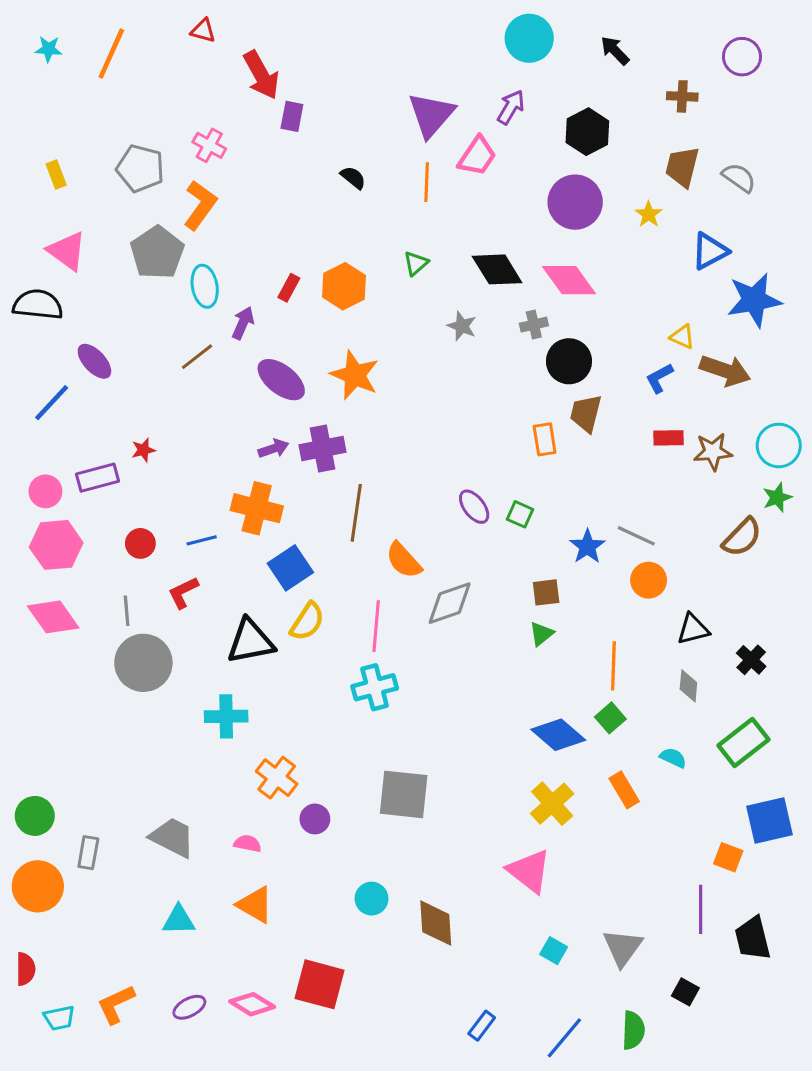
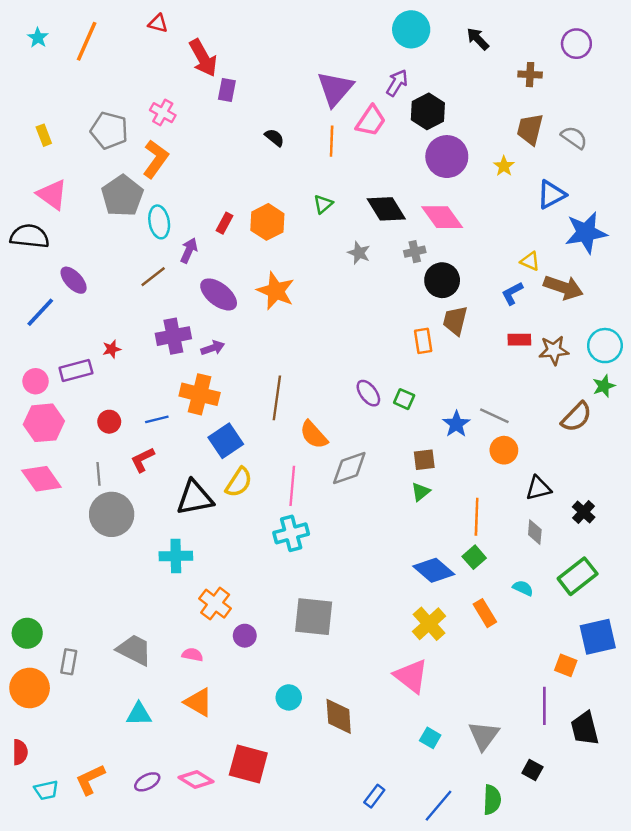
cyan star: (49, 49) -> (38, 38), turned 30
black hexagon: (587, 132) -> (428, 111), moved
purple cross: (323, 449) -> (173, 336), moved

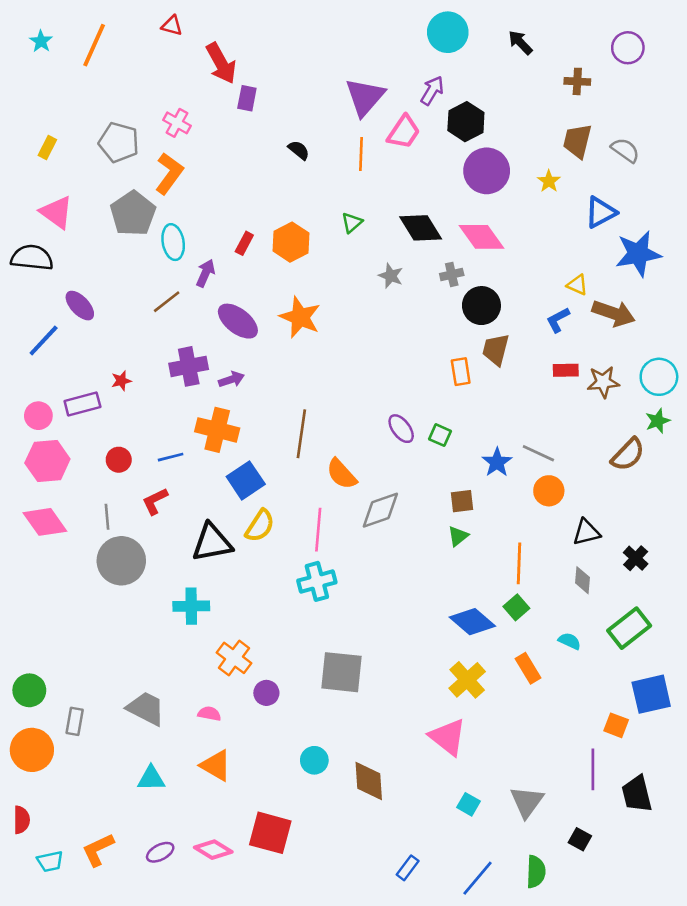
yellow rectangle: (44, 135) -> (47, 147), turned 48

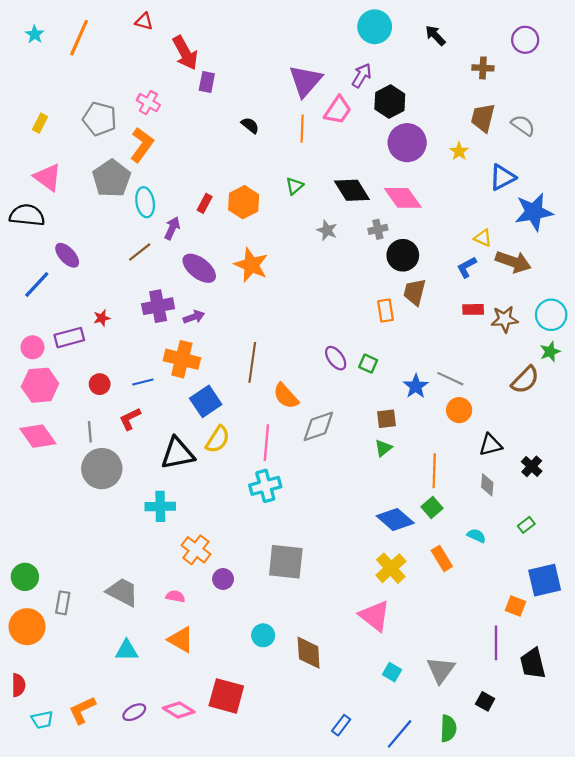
green rectangle: (629, 628) -> (526, 525), size x0.5

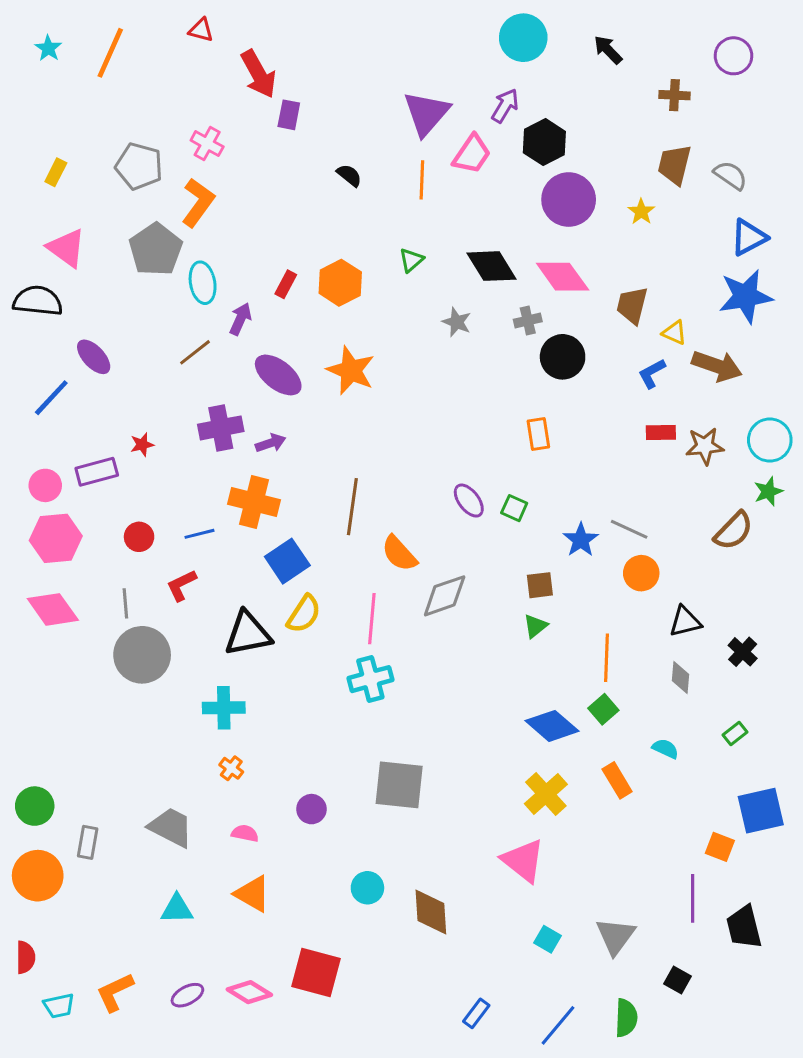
blue triangle: (502, 177) -> (749, 237), moved
brown trapezoid: (415, 292) -> (632, 305), moved
orange cross: (196, 550) -> (231, 768), moved, size x0.6

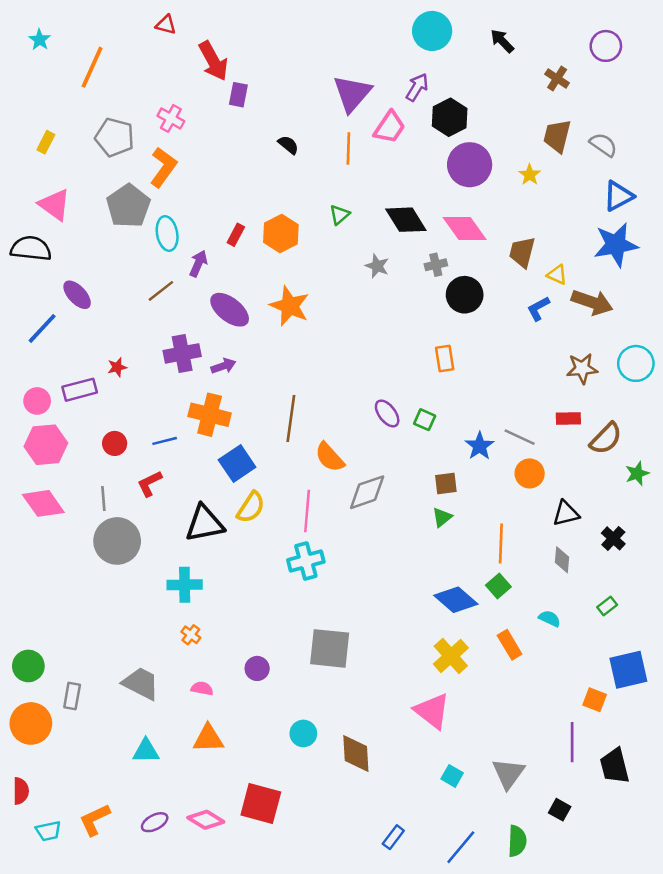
orange line: (110, 53) -> (92, 67), moved
brown cross: (674, 95) -> (557, 78), turned 30
red rectangle: (661, 432) -> (568, 418), moved
green star: (768, 491) -> (637, 473), moved
orange triangle: (252, 894) -> (208, 738), turned -32

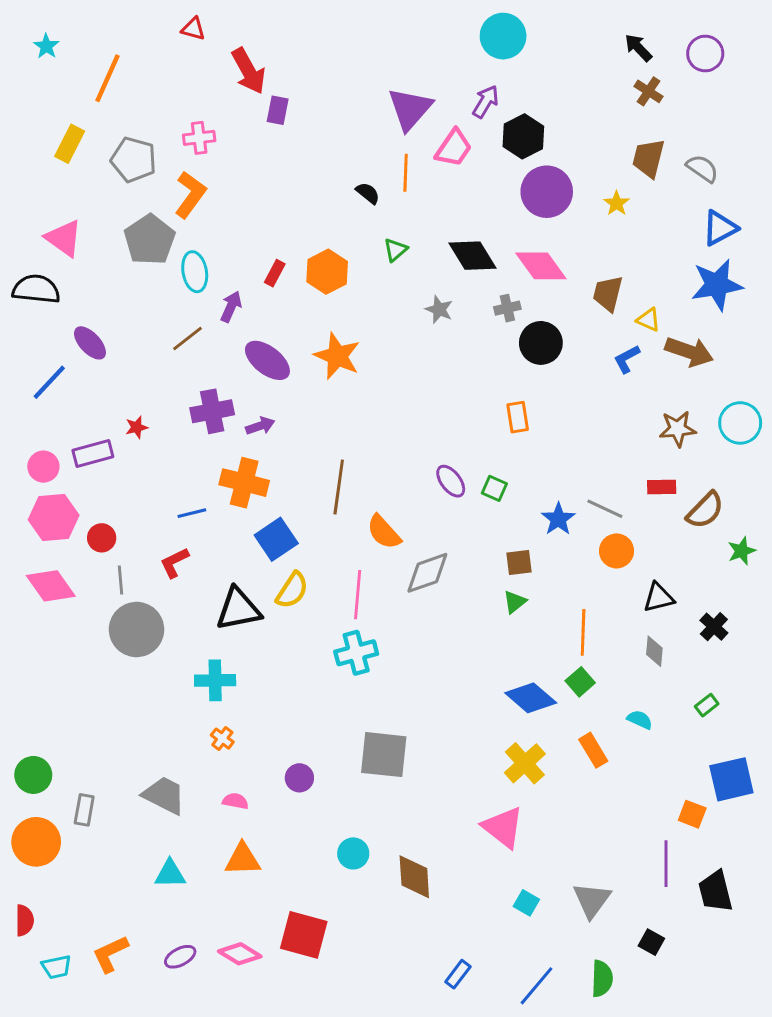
black arrow: (502, 41) -> (638, 48), moved
pink cross: (171, 118) -> (199, 138), turned -36
yellow rectangle: (46, 142) -> (70, 144), moved, size x1.4
black semicircle: (288, 145) -> (368, 193), moved
red circle: (115, 443) -> (102, 538), moved

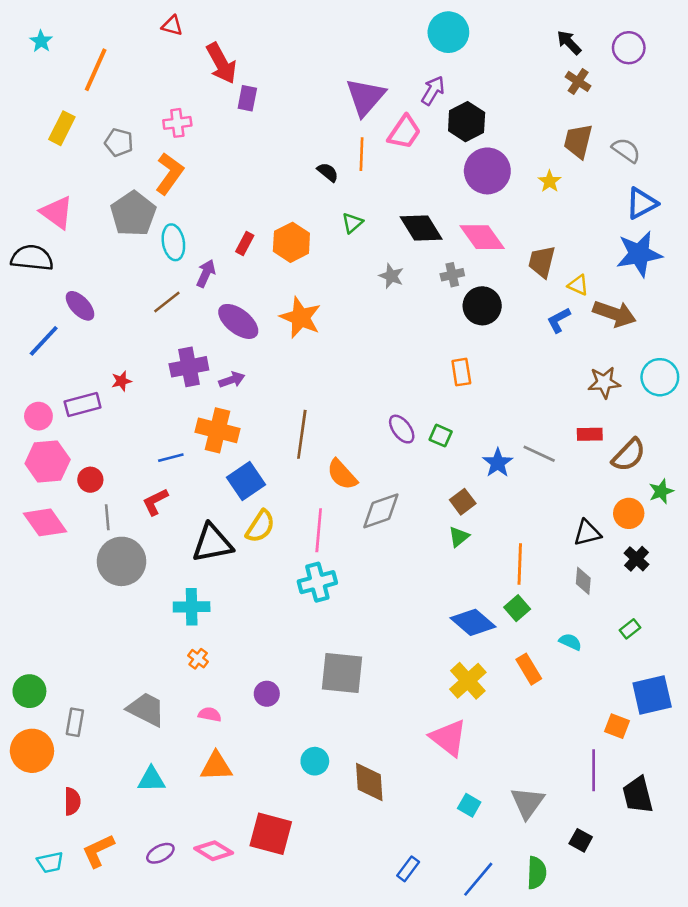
gray pentagon: (134, 160) -> (119, 142), size x0.7
orange circle: (617, 551) -> (629, 513), moved
brown square: (519, 563) -> (463, 502), turned -30
red semicircle: (25, 920) -> (72, 801), moved

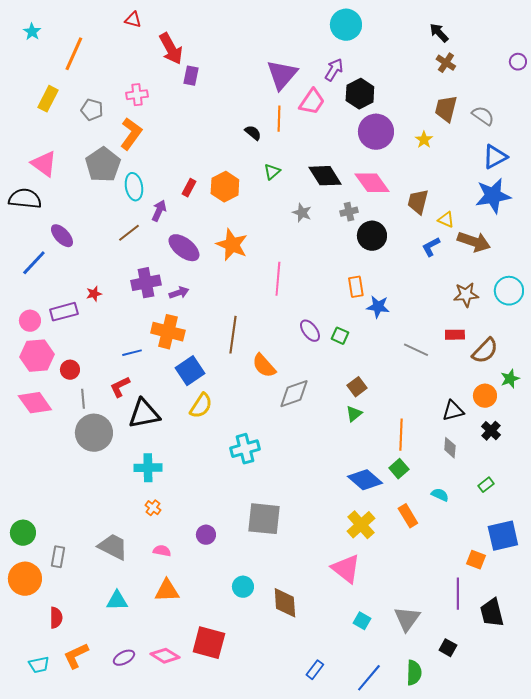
purple circle: (629, 48) -> (518, 62), moved, size x0.7
blue star: (498, 463) -> (378, 307), moved, turned -30
pink line: (319, 530) -> (278, 279), moved
black triangle: (212, 543) -> (144, 414), moved

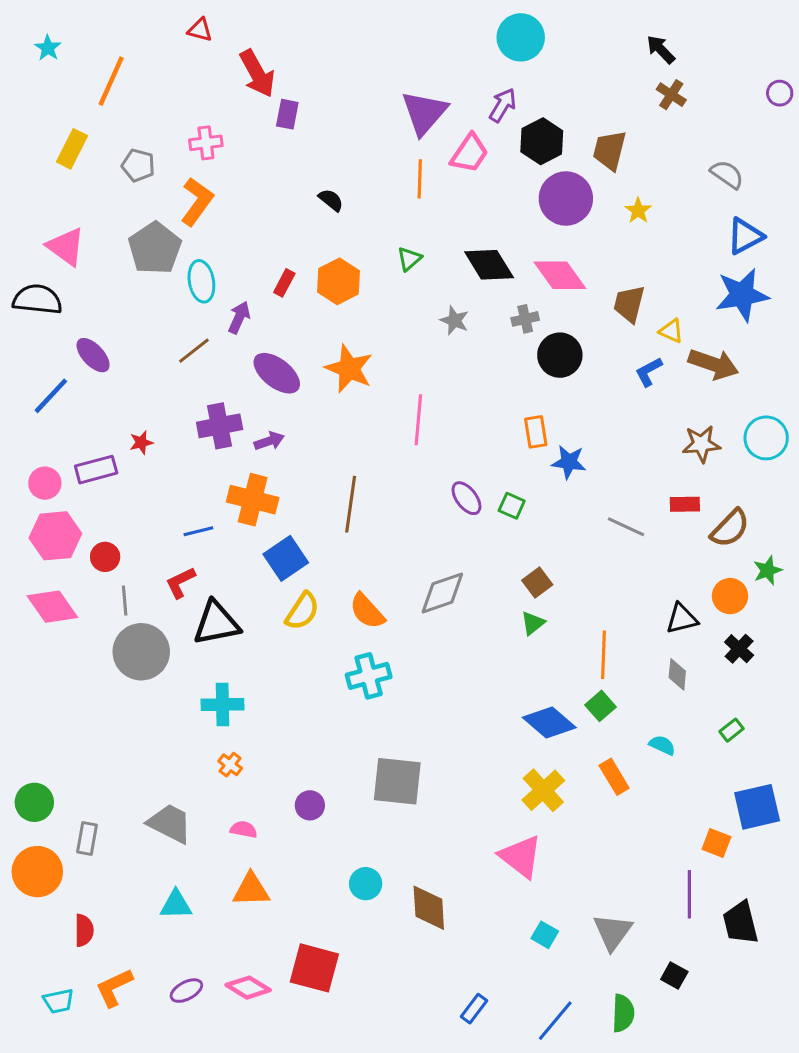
brown trapezoid: (446, 109) -> (610, 150), moved
black semicircle: (253, 133) -> (331, 200), moved
orange semicircle: (264, 366) -> (367, 611), moved

